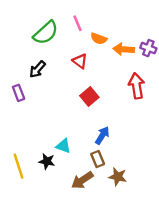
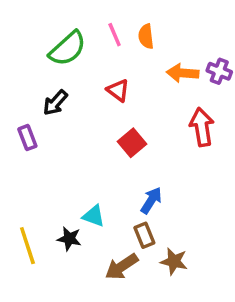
orange semicircle: (99, 39) -> (146, 36), moved, turned 63

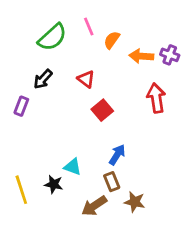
orange semicircle: (146, 36) -> (112, 40), moved, turned 42
red triangle: (118, 90) -> (86, 79), moved
purple rectangle: (27, 138) -> (21, 106), turned 42

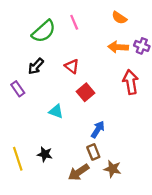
orange semicircle: (112, 40) -> (119, 18), moved, turned -91
purple rectangle: (21, 106) -> (18, 89), turned -56
cyan triangle: (73, 167) -> (56, 111), moved

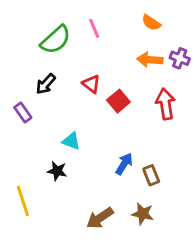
red square: (85, 92) -> (118, 101), moved
brown rectangle: (93, 152) -> (151, 175), moved
black star: (45, 154) -> (57, 171), moved

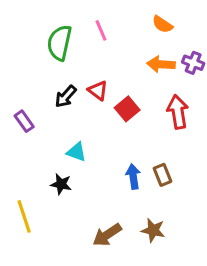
green semicircle: (56, 40) -> (59, 43), turned 144
black arrow: (46, 84) -> (66, 97), moved
blue arrow: (124, 164) -> (133, 176), turned -40
brown rectangle: (151, 175) -> (162, 175), moved

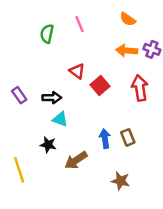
green semicircle: (59, 43) -> (47, 34), size x0.7
black arrow: (66, 97) -> (52, 98), moved, turned -132
brown arrow: (107, 235) -> (76, 160), moved

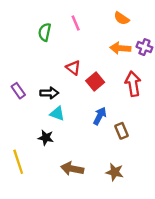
blue arrow: (105, 139) -> (100, 116), moved, turned 36
brown arrow: (76, 160) -> (72, 169), moved, turned 45

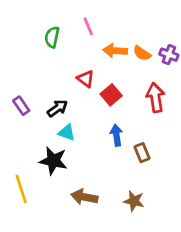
orange semicircle: (122, 18) -> (142, 53), moved
orange arrow: (120, 48) -> (115, 51), moved
black arrow: (49, 93) -> (57, 108), turned -36
blue arrow: (100, 116) -> (116, 135), turned -36
black star: (46, 138) -> (53, 161), size x1.5

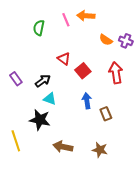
orange arrow: (115, 51) -> (86, 16), moved

